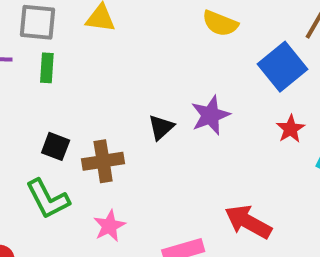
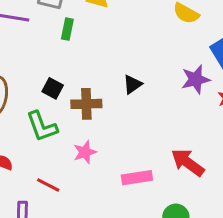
green rectangle: (47, 68) -> (67, 29), moved
purple star: (210, 115) -> (196, 79), moved

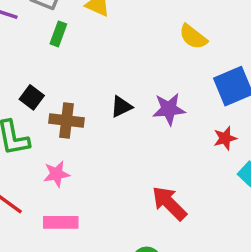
purple star: (196, 79) -> (169, 109), moved
pink rectangle: (137, 178) -> (61, 222), moved

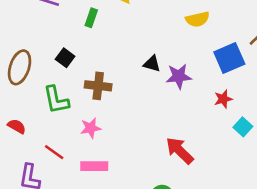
yellow semicircle: (193, 37) -> (197, 19), turned -50
black square: (32, 97) -> (65, 58), moved
black triangle: (121, 107) -> (152, 64), moved, turned 42

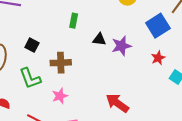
green rectangle: (91, 18) -> (74, 21), moved
red arrow: (180, 150) -> (117, 103), moved

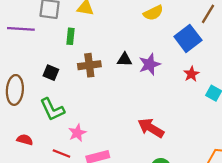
green rectangle: (74, 21) -> (71, 36), moved
brown cross: (61, 63) -> (89, 65), moved
pink star: (60, 96) -> (77, 133), moved

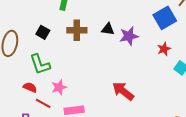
red semicircle: (25, 140) -> (30, 87), moved

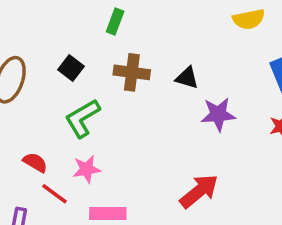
purple star: (129, 36) -> (218, 114), moved
green L-shape: (40, 64) -> (82, 118), moved, turned 70
red arrow: (123, 91) -> (199, 191), turned 95

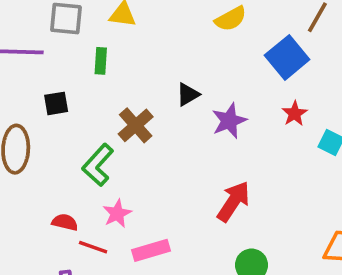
black square: (71, 68) -> (56, 103), moved, turned -30
brown cross: (132, 72) -> (136, 125), moved, turned -32
black triangle: (187, 78) -> (188, 94), turned -30

